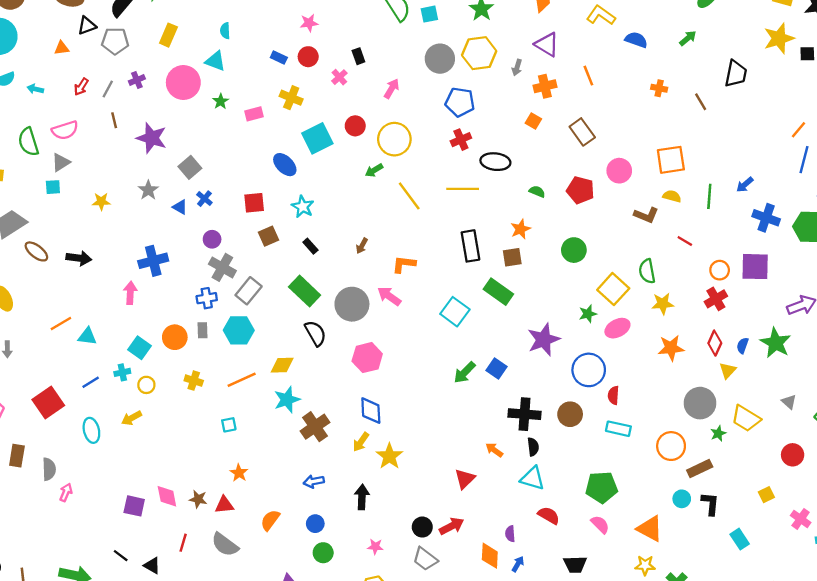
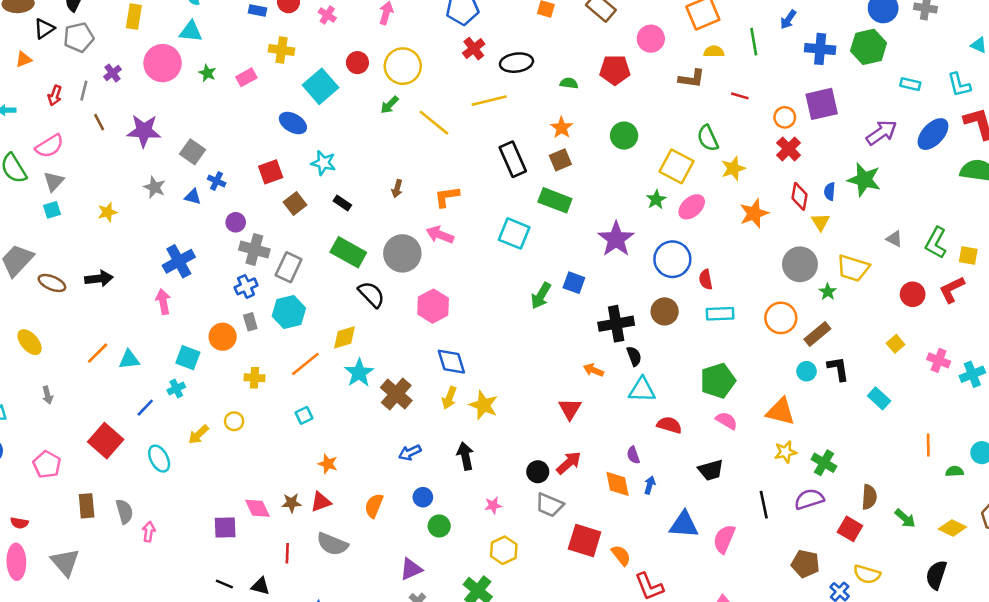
yellow circle: (146, 385) -> (234, 421), moved

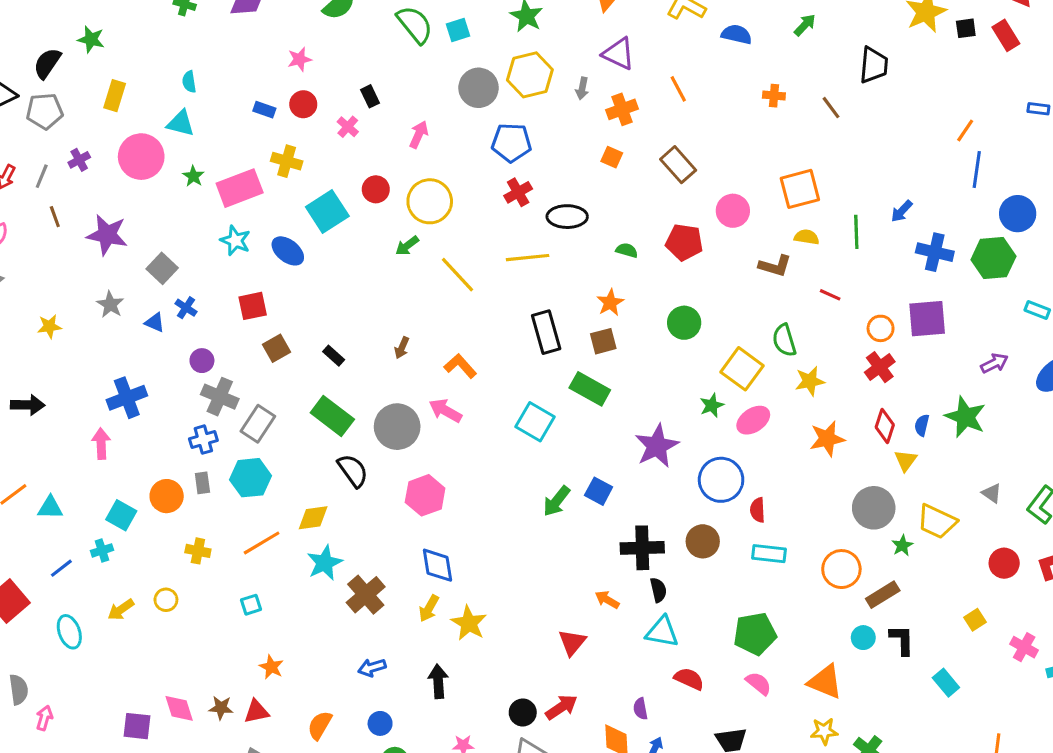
pink rectangle: (246, 77) -> (240, 188), size x1.8
purple arrow: (882, 133) -> (994, 363), size x0.7
cyan star: (323, 163) -> (235, 241), moved
orange L-shape: (447, 197) -> (460, 366), turned 48

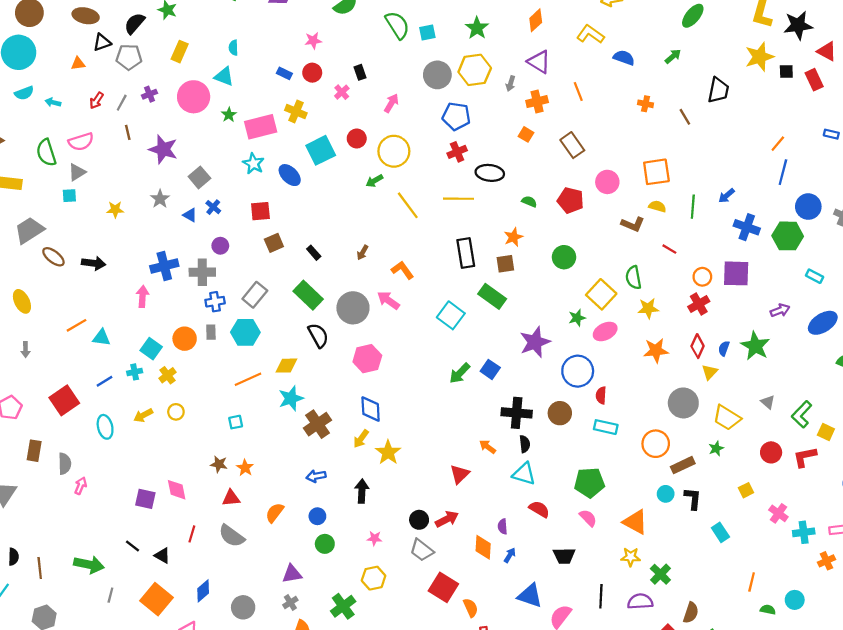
gray cross: (220, 397) -> (202, 272), moved, turned -30
green star: (902, 546) -> (716, 448), moved
yellow cross: (198, 551) -> (167, 375), moved, turned 35
brown star: (221, 708) -> (219, 464), moved

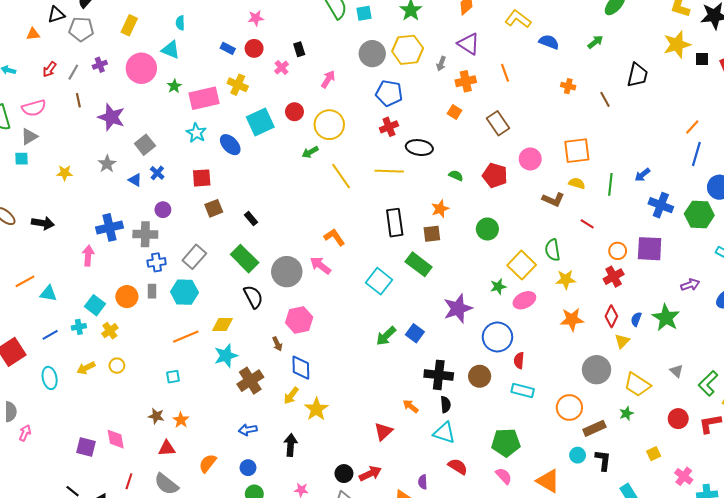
brown arrow: (363, 253) -> (277, 344), moved, turned -56

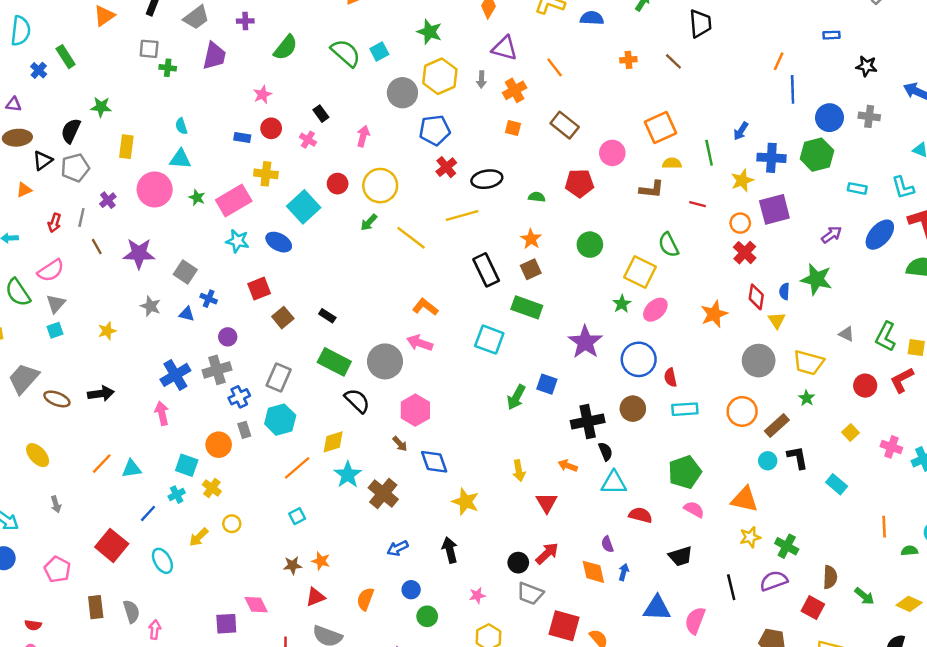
yellow star: (566, 279) -> (742, 180), moved
yellow arrow: (291, 396) -> (519, 471), moved, turned -30

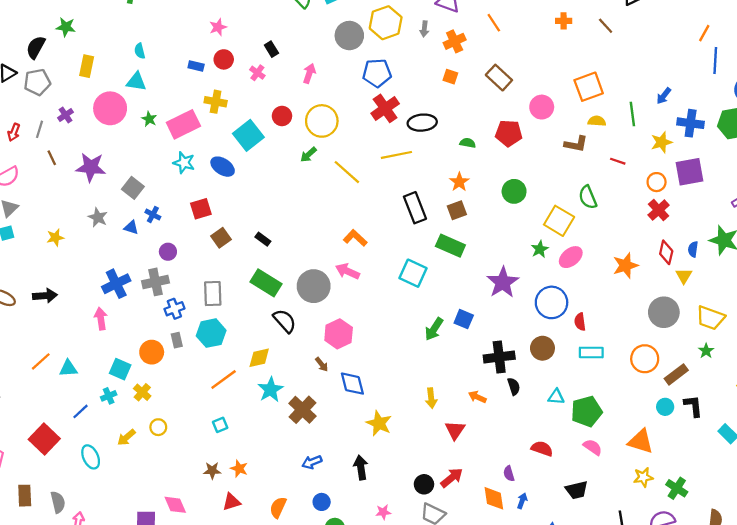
red cross: (446, 167) -> (385, 108), size x1.4
gray rectangle: (279, 378) -> (213, 294), turned -30
cyan triangle: (614, 483) -> (556, 397), moved, size x0.7

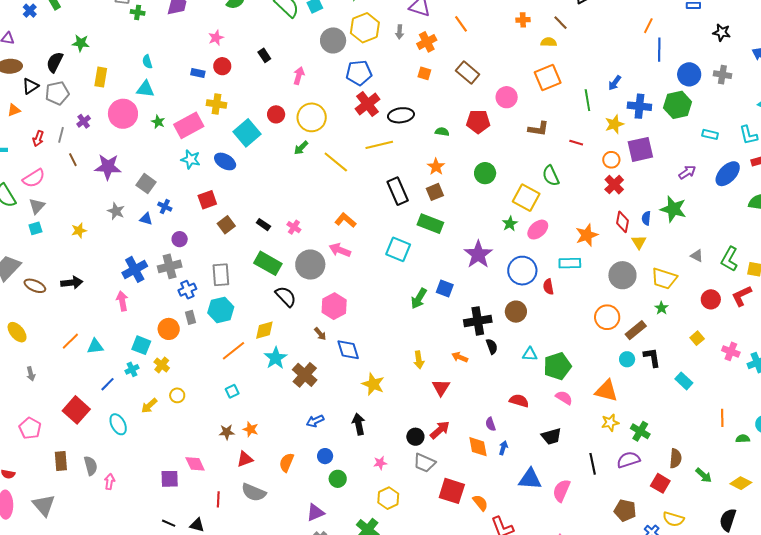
pink cross: (257, 73) -> (294, 227), moved
yellow semicircle: (597, 121) -> (549, 42), moved
cyan rectangle: (591, 353) -> (570, 263), moved

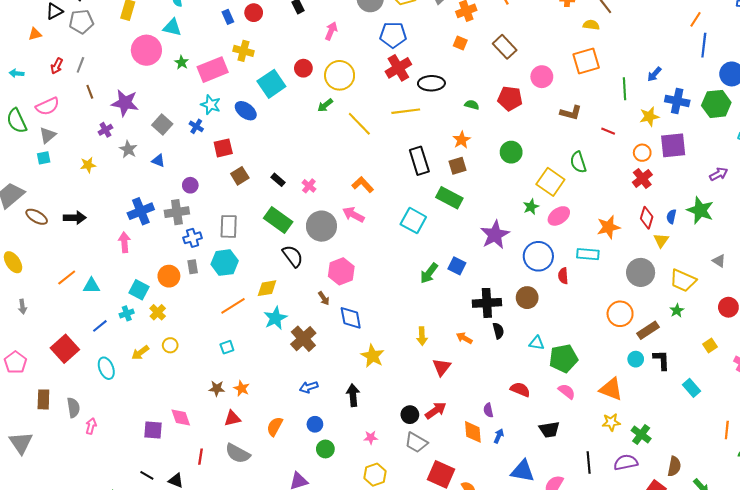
blue rectangle: (198, 73) -> (228, 17), turned 48
purple cross: (84, 121) -> (105, 130), moved
blue cross: (165, 207) -> (196, 126), moved

